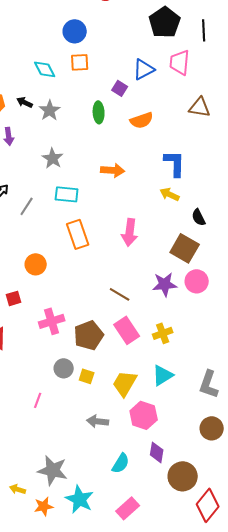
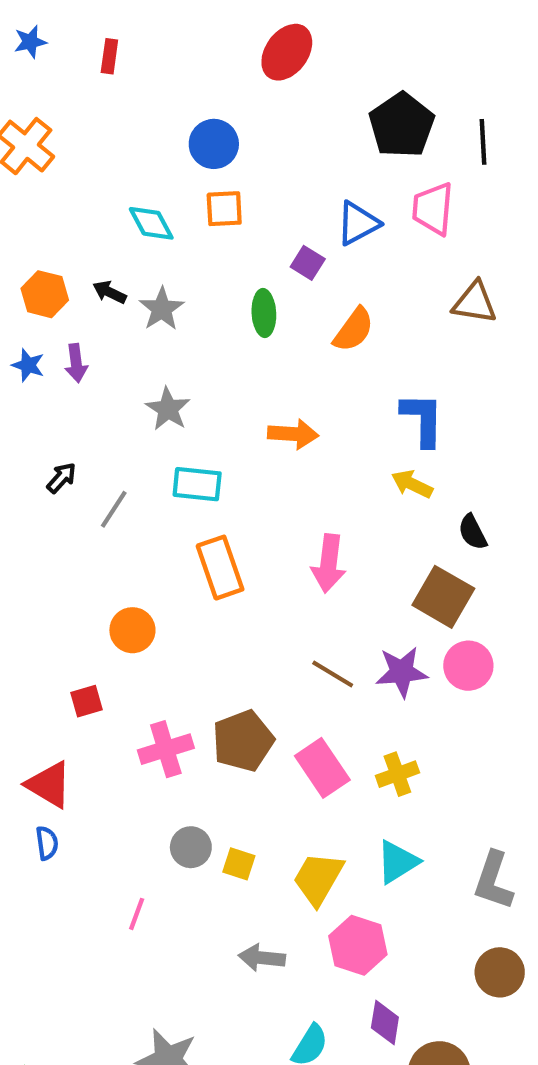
orange semicircle: (142, 120) -> (354, 330), turned -35
brown line: (120, 294) -> (333, 674), moved
brown pentagon: (89, 335) -> (243, 741), moved

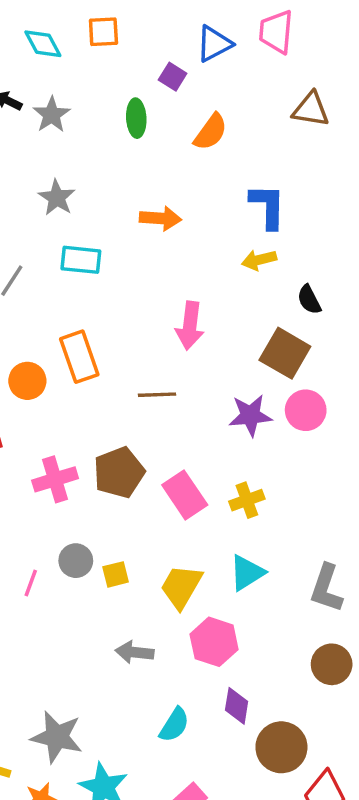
yellow arrow: (412, 484) -> (259, 260), turned -40
orange rectangle: (220, 568) -> (79, 357), moved
brown line: (333, 674) -> (157, 395), moved, turned -33
yellow square: (239, 864) -> (116, 574), turned -32
pink line: (137, 914) -> (31, 583), moved

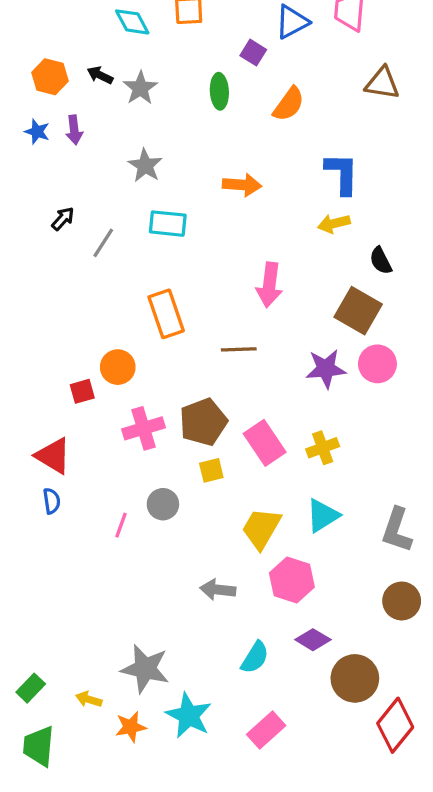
orange circle: (27, 381) -> (118, 367), moved
yellow square: (116, 574) -> (211, 470), moved
purple diamond: (237, 706) -> (313, 640), turned -68

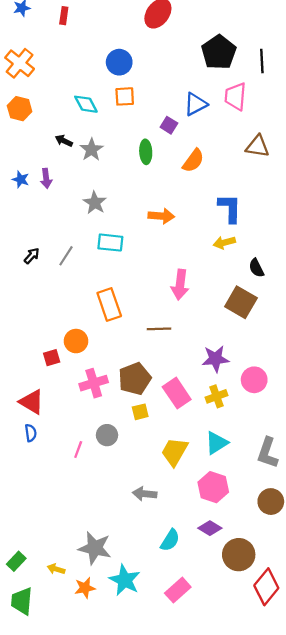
orange hexagon: (50, 77) -> (20, 109), moved
black arrow: (63, 219) -> (32, 256), moved
pink circle: (377, 364) -> (254, 380), moved
purple star: (326, 369) -> (215, 359), moved
pink hexagon: (292, 580) -> (213, 487), moved

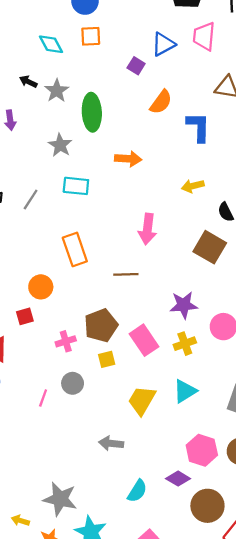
green ellipse: (146, 152) -> (92, 112), moved, size x1.5
blue L-shape: (230, 208) -> (198, 127), moved
red square: (52, 358) -> (25, 316), moved
pink cross: (94, 383) -> (66, 341), moved, size x0.7
pink hexagon: (213, 487) -> (202, 450), moved

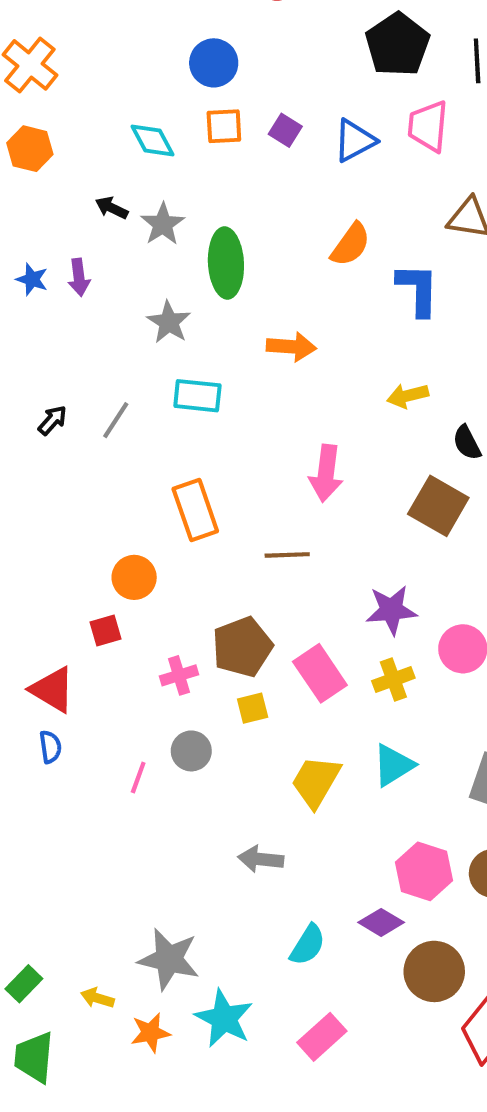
purple square: (136, 66) -> (285, 130), moved

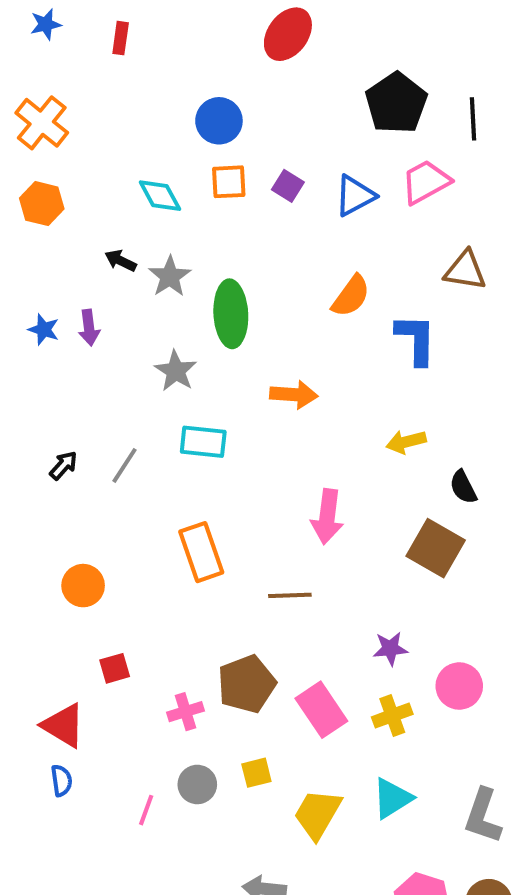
pink trapezoid: (428, 126) -> (426, 182), turned 56
orange circle: (134, 577) -> (83, 586), moved
purple star: (391, 610) -> (390, 649), size x0.7
yellow square: (253, 708) -> (256, 773), moved

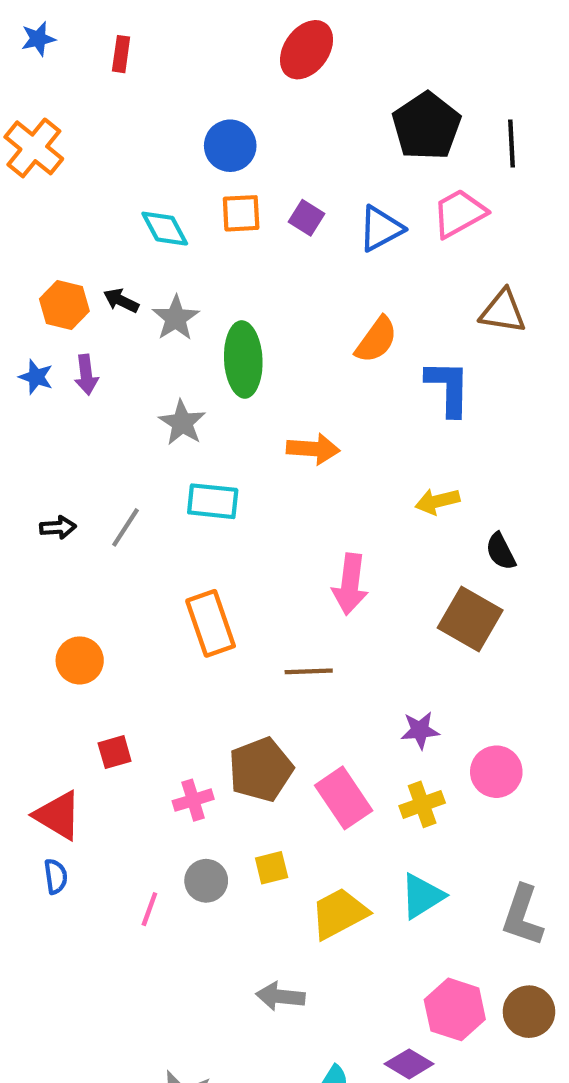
orange hexagon: (42, 204) -> (64, 305), moved
black arrow: (63, 465) -> (58, 527), turned 44
yellow trapezoid: (317, 814) -> (339, 913), turned 32

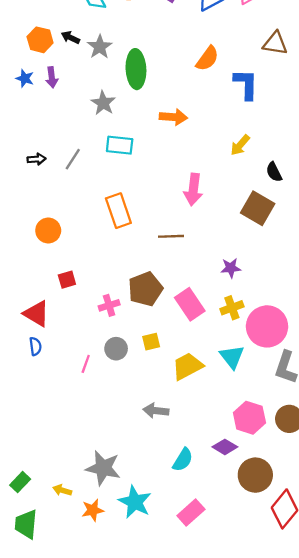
yellow arrow: (437, 501) -> (240, 145), turned -35
pink circle: (496, 772) -> (267, 326), moved, size x1.5
cyan triangle: (422, 896) -> (232, 357), turned -36

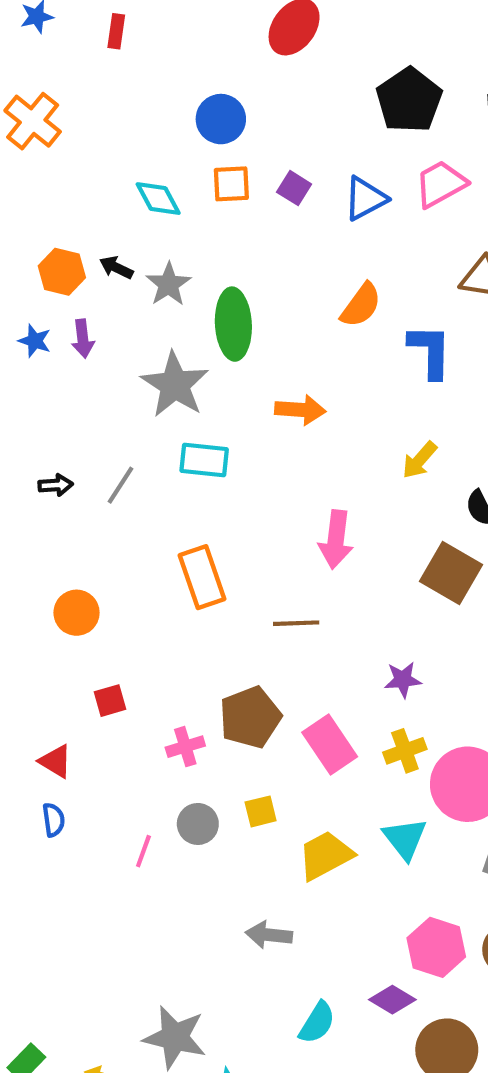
gray star: (103, 103) -> (175, 385), size x1.5
red triangle: (37, 314) -> (56, 761), size x0.7

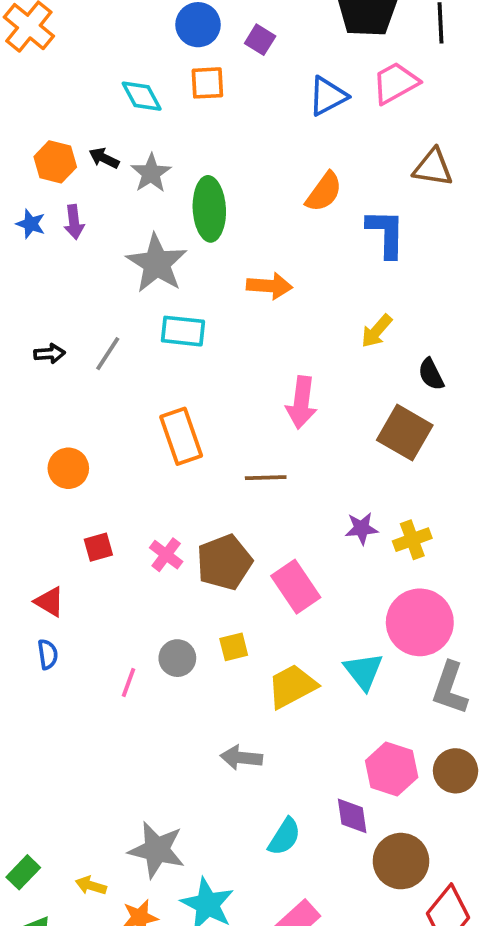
purple square: (294, 188) -> (260, 40), moved
pink cross: (185, 747) -> (166, 555), moved, turned -36
yellow cross: (405, 751) -> (412, 540), moved
purple diamond: (392, 1000) -> (352, 816), turned 51

